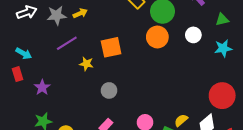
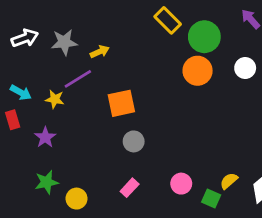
yellow arrow: (80, 13) -> (100, 52), moved
orange square: (111, 47) -> (121, 103), moved
yellow star: (86, 64) -> (55, 99), moved

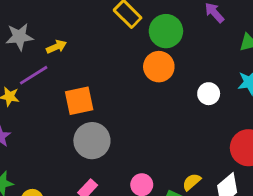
white circle: (245, 68) -> (209, 94), moved
gray circle: (134, 141) -> (92, 141), size x1.6

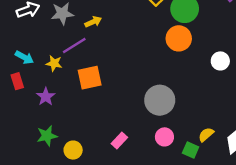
orange square: (79, 101) -> (90, 78), moved
gray circle: (92, 141) -> (160, 100), moved

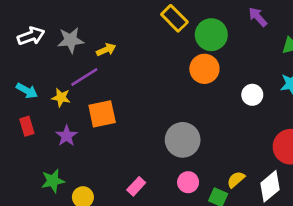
red rectangle: (17, 81) -> (27, 126), moved
purple star: (46, 97) -> (67, 136), moved

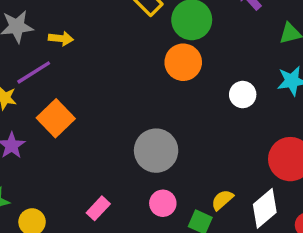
yellow arrow: (106, 50) -> (61, 38), turned 30
orange square: (102, 114) -> (56, 118), turned -32

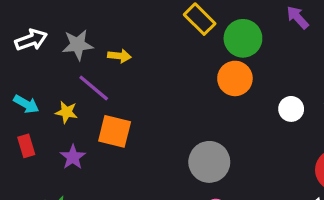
purple line: (34, 72) -> (94, 88), turned 72
orange square: (56, 118) -> (115, 131), turned -32

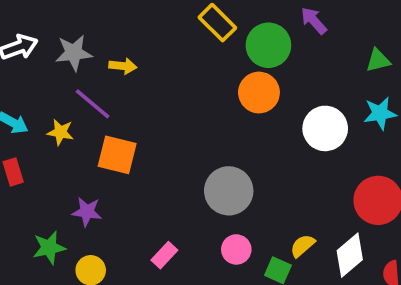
purple arrow: (298, 17) -> (314, 21), moved
white circle: (291, 109) -> (325, 128), size x1.5
purple star: (73, 157) -> (87, 212), moved, turned -30

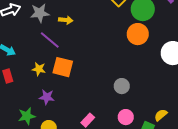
yellow star: (60, 132) -> (39, 69), moved
gray circle: (229, 191) -> (122, 86), size x0.6

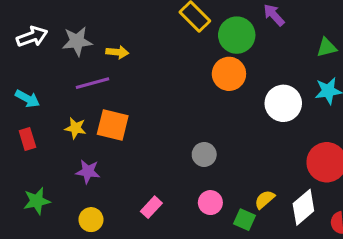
purple line: (50, 40) -> (93, 83), turned -55
green star: (27, 116) -> (37, 201), moved

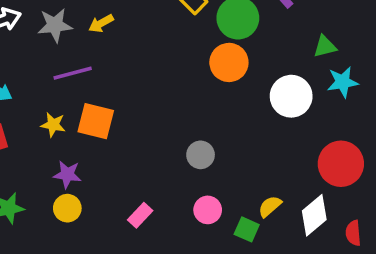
green triangle: (327, 47) -> (325, 46), moved
yellow arrow: (117, 52) -> (101, 23), moved, turned 145
yellow circle: (91, 220) -> (67, 208), moved

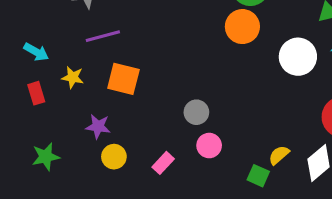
yellow star: (53, 125) -> (73, 77), moved
gray circle: (201, 155) -> (196, 112), moved
yellow circle: (67, 208) -> (114, 157), moved
pink circle: (208, 210) -> (209, 146), moved

